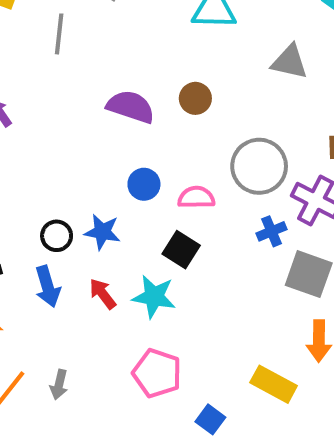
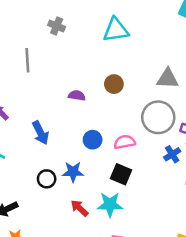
gray triangle: (290, 62) -> (167, 79), moved
purple semicircle: (131, 107) -> (77, 96), size x0.6
blue arrow: (48, 287) -> (40, 133), moved

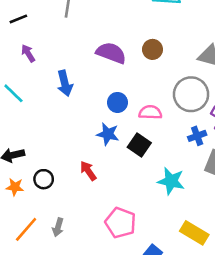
purple semicircle: (77, 96) -> (111, 53), size x1.6
blue star: (73, 172) -> (108, 134), moved
black circle: (47, 179) -> (44, 179), moved
cyan star: (110, 205) -> (171, 181), moved

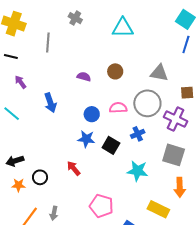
black line: (18, 19) -> (11, 56), turned 40
purple semicircle: (111, 53) -> (84, 77), size x0.6
pink semicircle: (150, 112) -> (118, 108), moved
blue cross: (197, 136) -> (138, 134), moved

